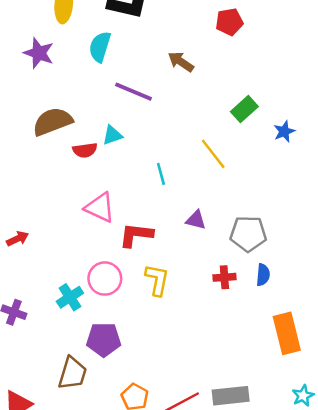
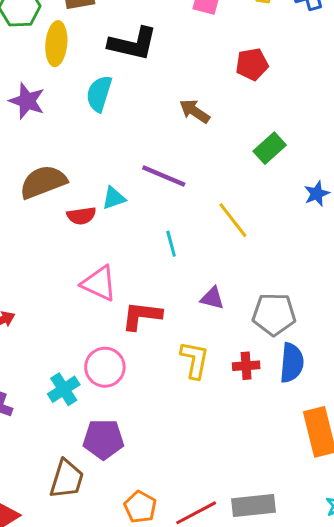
purple line: (133, 92) -> (164, 176), moved
green rectangle: (244, 109) -> (270, 148), moved
blue semicircle: (263, 275) -> (292, 363), size x1.5
yellow L-shape: (157, 280) -> (195, 360), moved

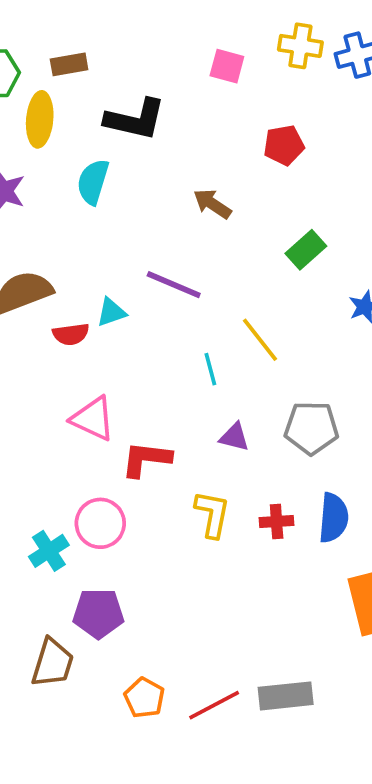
cyan line: (171, 244) -> (210, 369), moved
gray pentagon: (274, 314) -> (311, 428), moved

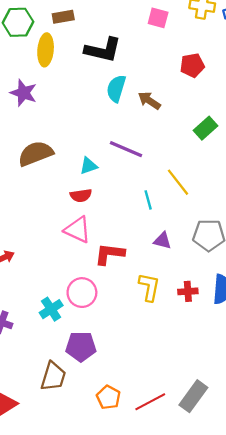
cyan semicircle: (93, 182) -> (116, 88), moved
red semicircle: (71, 334) -> (81, 195), moved
gray rectangle: (286, 696) -> (193, 396), turned -48

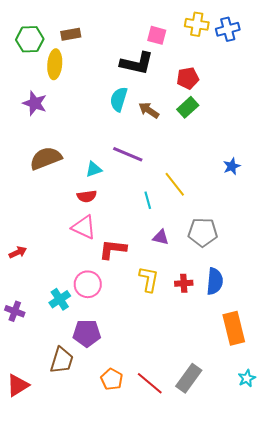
black L-shape: (103, 50) -> (137, 63), moved
green rectangle: (205, 128) -> (188, 107), moved
red line: (150, 402) -> (150, 383), turned 68

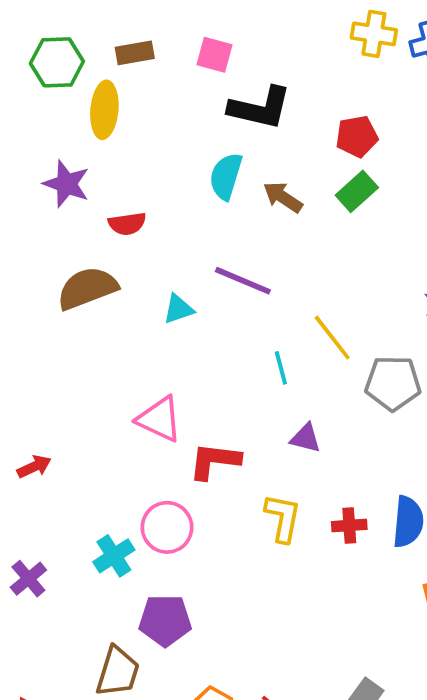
pink square: (157, 35) -> (214, 55), moved
red semicircle: (87, 196) -> (127, 224), moved
gray pentagon: (203, 232) -> (393, 383), moved
purple cross: (15, 311) -> (28, 579), turned 30

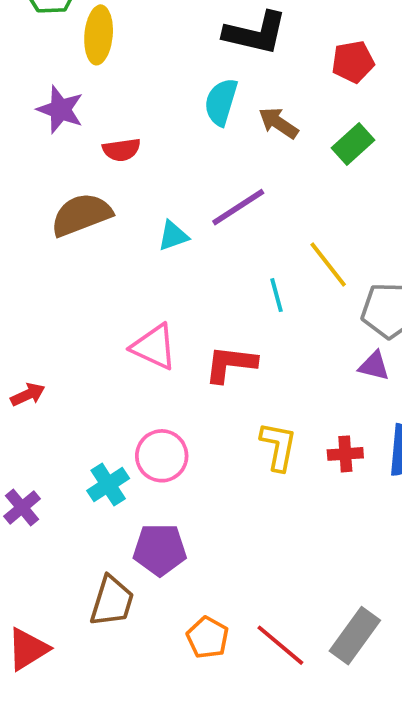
green rectangle: (357, 191) -> (353, 144), moved
purple line: (243, 281) -> (238, 207), turned -56
purple triangle: (306, 438) -> (374, 366), moved
red L-shape: (214, 461) -> (231, 364), moved

